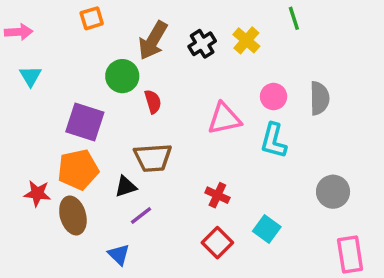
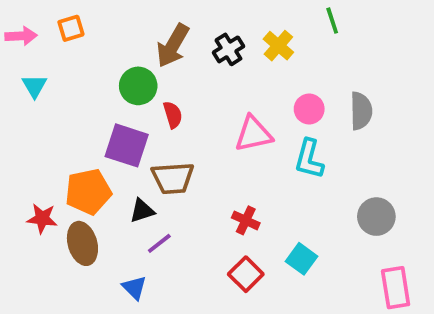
orange square: (92, 18) -> (71, 28), moved
purple square: (85, 122) -> (127, 145), moved

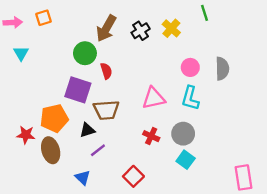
pink triangle: (253, 134) -> (154, 98), moved
gray circle: (376, 217) -> (183, 134), moved
red square: (246, 274) -> (133, 176), moved

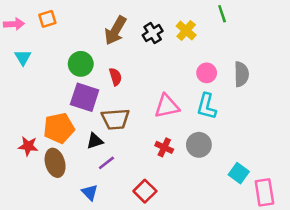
green circle: (85, 53) -> (81, 64), moved
cyan square: (186, 160) -> (239, 173), moved

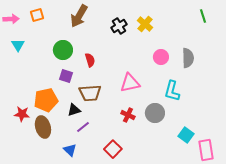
green line: (222, 14) -> (203, 16), moved
brown arrow: (115, 30) -> (79, 16), moved
purple square: (85, 97) -> (66, 76), size x0.6
cyan L-shape: (207, 106) -> (172, 91), moved

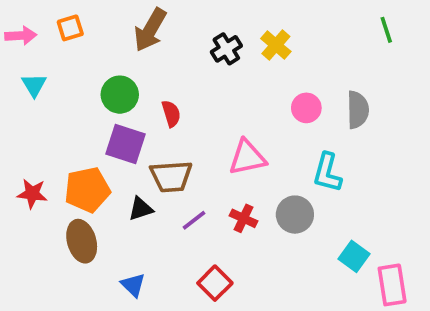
purple square: (66, 76) -> (125, 144), size x1.5
red star: (22, 114) -> (32, 194), moved
purple line: (83, 127) -> (194, 220), moved

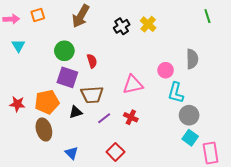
pink circle: (306, 108) -> (166, 70), moved
gray circle: (295, 215) -> (189, 115), moved

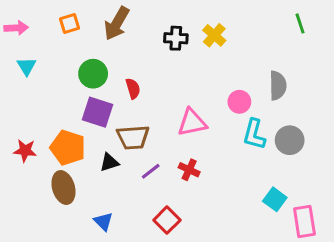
orange square: (38, 15) -> (69, 23), moved
black cross: (122, 26) -> (176, 38), turned 35
orange pentagon: (47, 102) -> (68, 148), turned 30
gray circle: (189, 115) -> (290, 140), moved

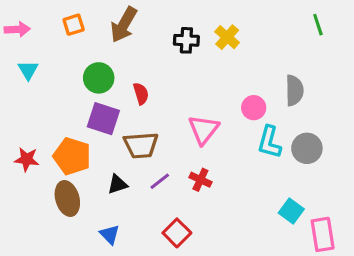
pink triangle: (192, 122) -> (204, 130), turned -40
black triangle: (109, 162) -> (117, 184), moved

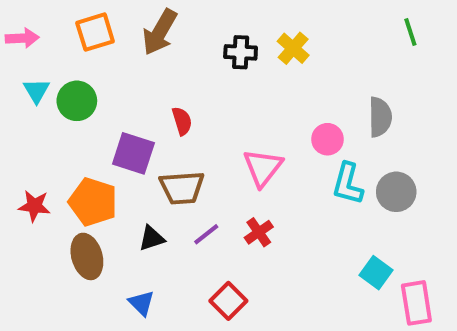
orange square: (74, 25) -> (95, 32), size x1.4
green circle: (99, 78) -> (77, 101), moved
red cross: (200, 180) -> (259, 232), turned 30

